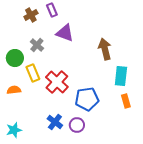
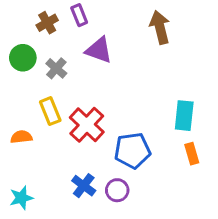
brown arrow: (105, 49) -> (160, 27), moved
green circle: (15, 58) -> (23, 58), moved

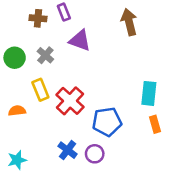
brown cross: (47, 23) -> (38, 18), turned 35
green circle: (23, 58) -> (15, 58), moved

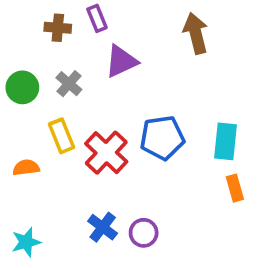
purple triangle: (80, 40) -> (121, 61), turned -45
blue pentagon: (107, 122) -> (162, 138), moved

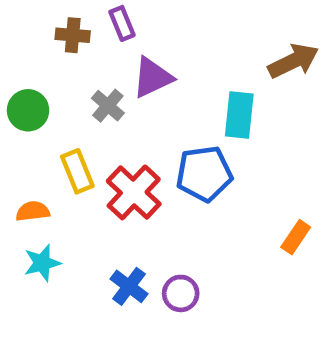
brown arrow: (196, 33) -> (293, 61), moved, turned 78
gray cross: (69, 84) -> (108, 106), moved
cyan rectangle: (226, 141) -> (239, 115), moved
orange rectangle: (235, 188) -> (296, 237), turned 50
cyan star: (26, 242) -> (42, 263), moved

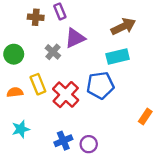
brown arrow: (293, 61) -> (123, 26), moved
cyan rectangle: (239, 115) -> (118, 56), turned 70
orange semicircle: (33, 211) -> (15, 92), moved
blue cross: (129, 286) -> (63, 141), turned 30

